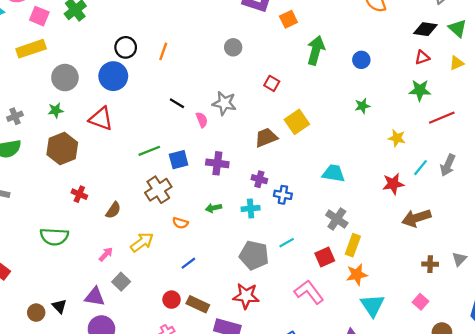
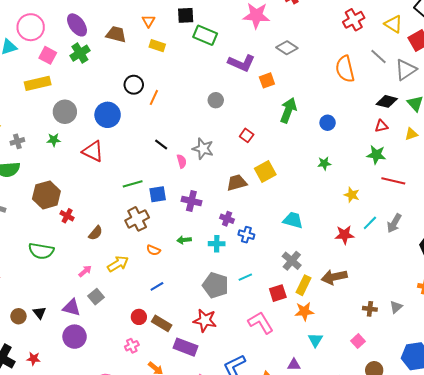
black circle: (126, 47) -> (134, 85), moved
red line: (442, 118) -> (393, 181), turned 30
brown hexagon: (62, 149) -> (46, 195), moved
brown arrow: (416, 218) -> (334, 277), moved
cyan triangle: (373, 305) -> (315, 340), size x0.7

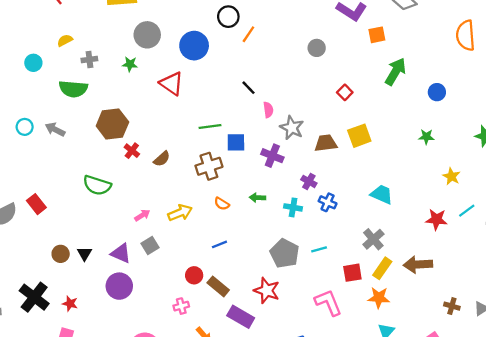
gray star: (203, 149) -> (292, 128), moved
brown semicircle: (96, 233) -> (162, 159), moved

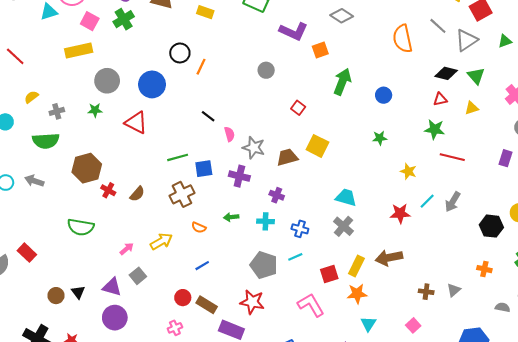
yellow square: (359, 136) -> (317, 146), turned -35
blue cross: (328, 202) -> (300, 229), moved
gray cross: (373, 239) -> (343, 226), moved

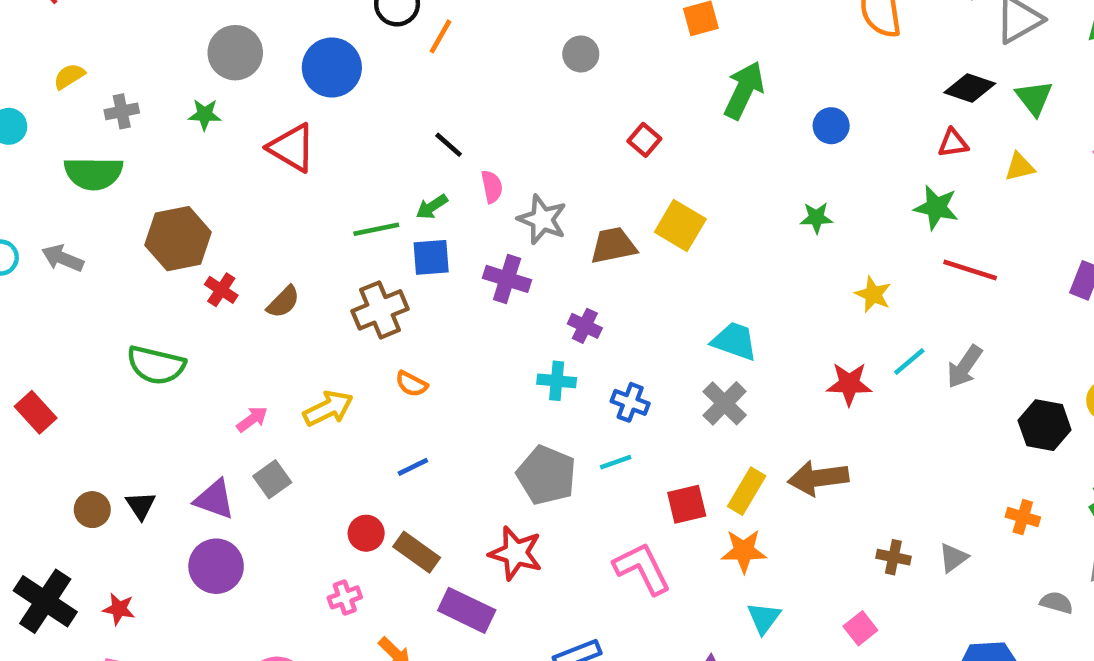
green arrow: (231, 217) -> (432, 207), moved, turned -32

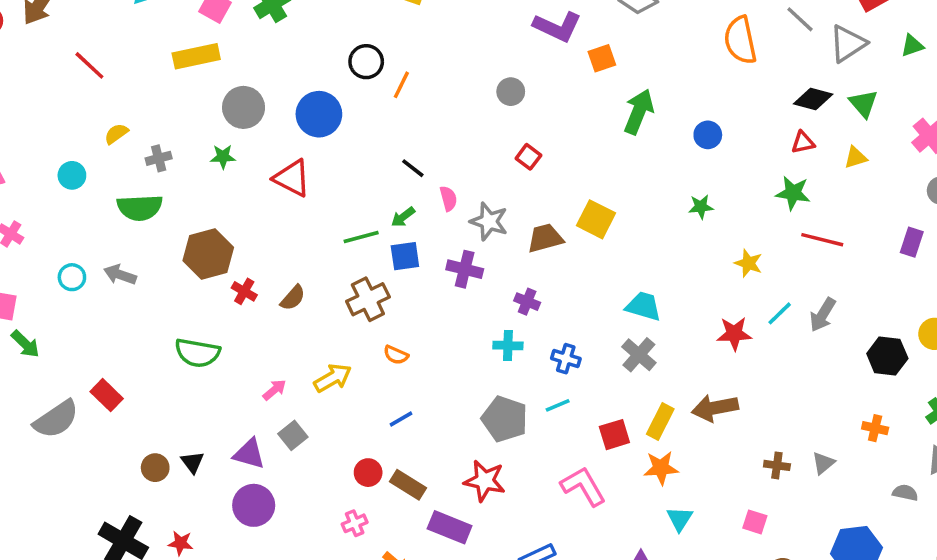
red square: (644, 140) -> (528, 157), moved
pink square: (860, 628) -> (755, 522), turned -30

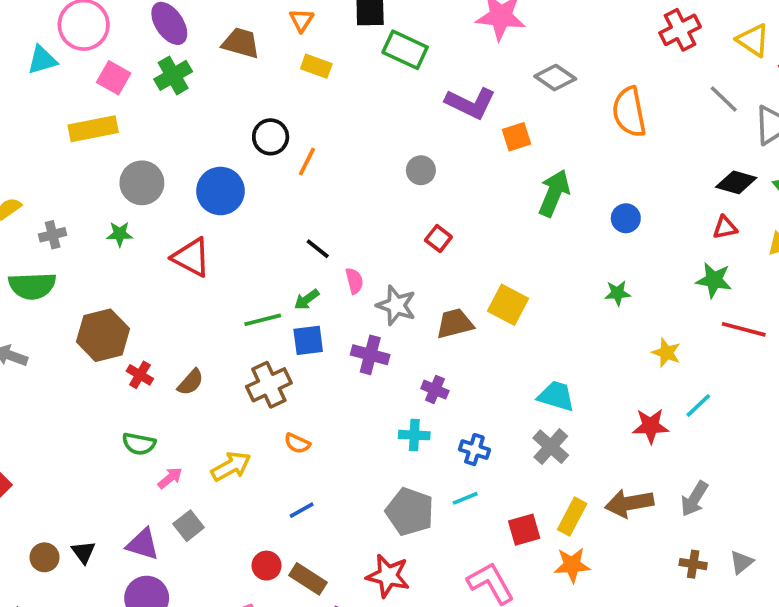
orange semicircle: (740, 40) -> (629, 112), moved
gray arrow: (823, 315) -> (694, 499), moved
green semicircle: (197, 353) -> (139, 444), moved, size x0.7

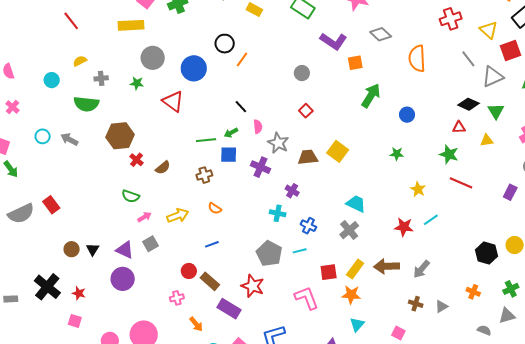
brown cross: (269, 385) -> (204, 175), size x0.7

